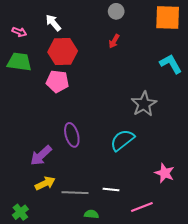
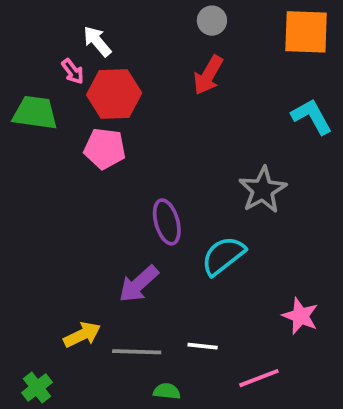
pink arrow: (19, 32) -> (73, 71), moved, turned 32
red arrow: (114, 41) -> (208, 75), size x1.5
purple ellipse: (72, 135) -> (167, 222), moved
purple arrow: (41, 156) -> (139, 284), moved

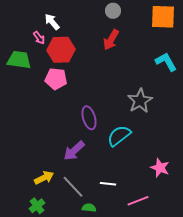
gray line: (137, 352) -> (73, 187), turned 45
green cross: (37, 387) -> (37, 206), moved

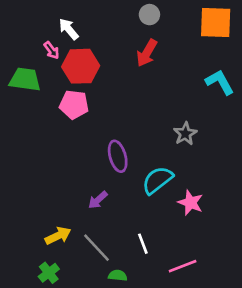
gray star: (140, 101) -> (185, 134), size x0.7
purple arrow: (74, 151) -> (98, 200), size x0.7
pink star: (160, 168) -> (191, 203), moved
white line: (108, 184) -> (143, 244), turned 63

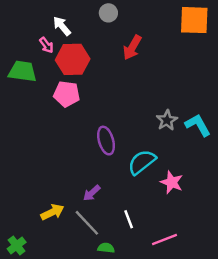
gray circle: (149, 15) -> (108, 13), moved
cyan L-shape: (220, 82) -> (198, 125), moved
purple arrow: (98, 200) -> (92, 193), moved
green cross: (49, 273) -> (17, 245), moved

